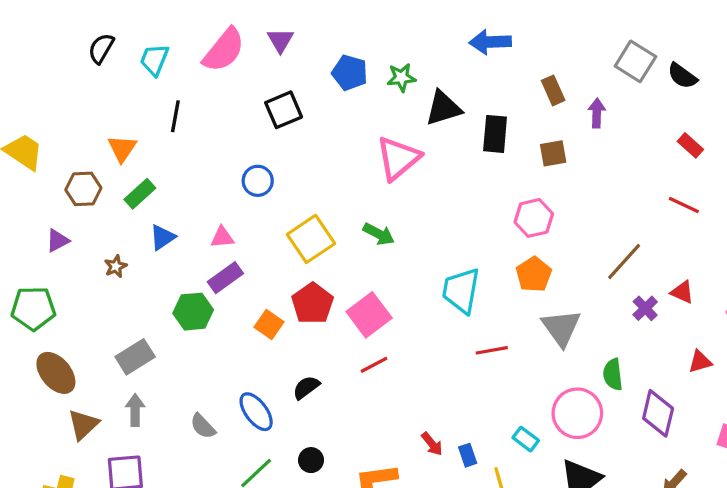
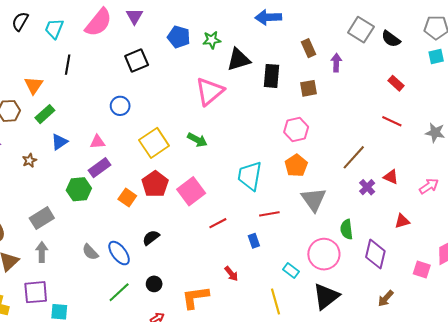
red line: (374, 365) -> (218, 223), moved
gray semicircle: (203, 426) -> (90, 252), moved
blue rectangle: (468, 455) -> (254, 241), moved

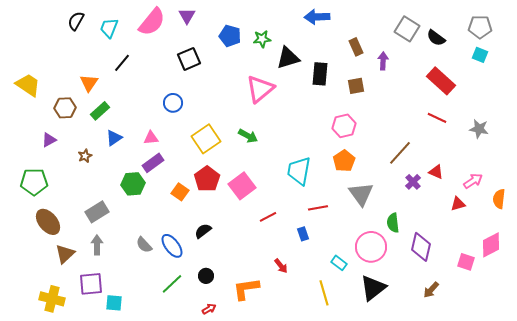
cyan square: (436, 56) -> (480, 55), turned 35
black line: (68, 65) -> (122, 63), turned 30
red rectangle: (396, 83) -> (441, 81), size x1.8
red triangle: (402, 221) -> (458, 204), moved

